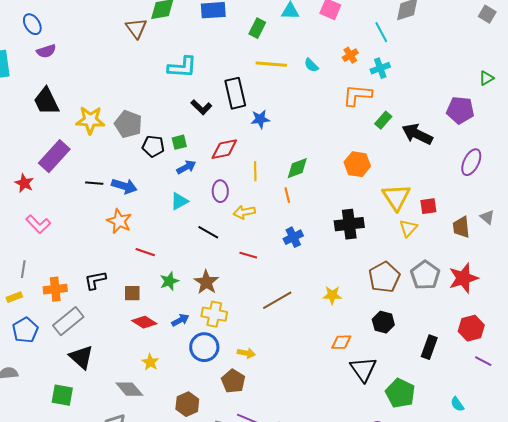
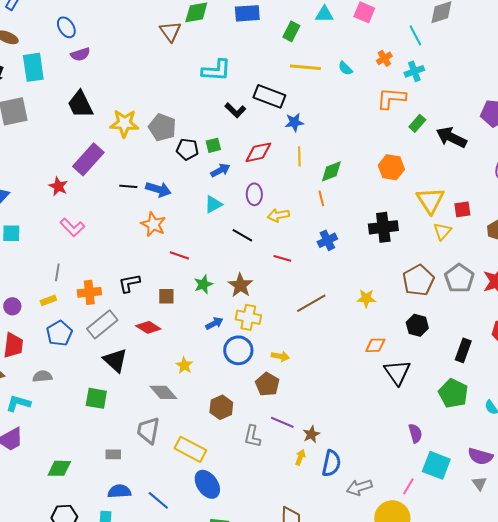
black rectangle: (235, 93) -> (269, 96), turned -56
yellow line: (255, 171) -> (299, 156), moved
red diamond: (144, 322) -> (148, 327), moved
green pentagon: (400, 393) -> (453, 393), moved

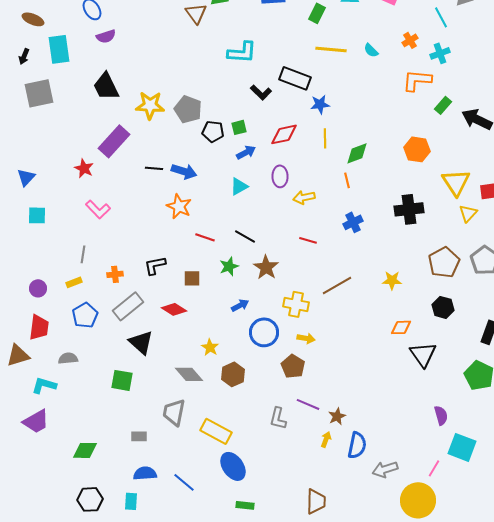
black line: (242, 235) -> (245, 236), moved
orange cross: (89, 292) -> (115, 274), size x0.7
yellow cross: (248, 317) -> (296, 304), moved
brown hexagon: (221, 407) -> (233, 374), moved

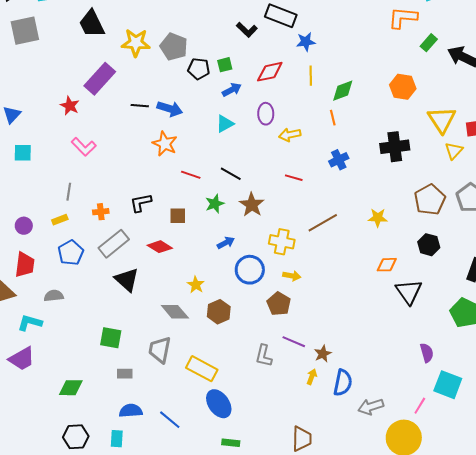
green square: (122, 380) -> (111, 338), moved

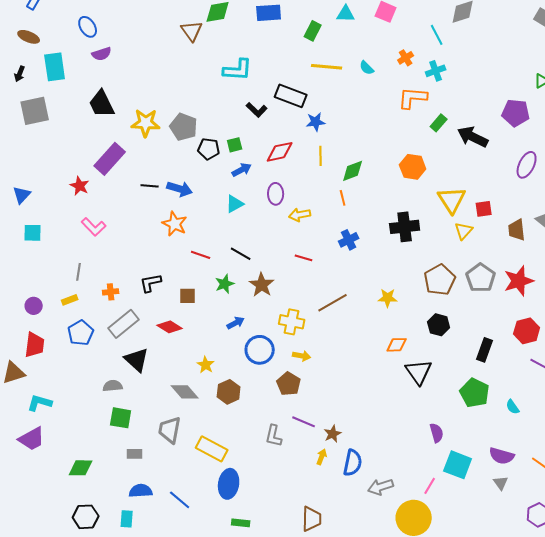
gray semicircle: (54, 296) -> (113, 386), moved
blue ellipse: (219, 404) -> (229, 484), turned 44

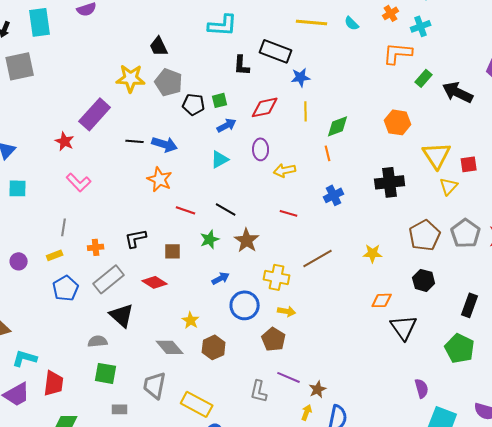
black trapezoid: (102, 104) -> (159, 46), moved, size x0.7
black L-shape: (257, 110) -> (242, 65), turned 50
red trapezoid: (35, 345) -> (54, 383), moved

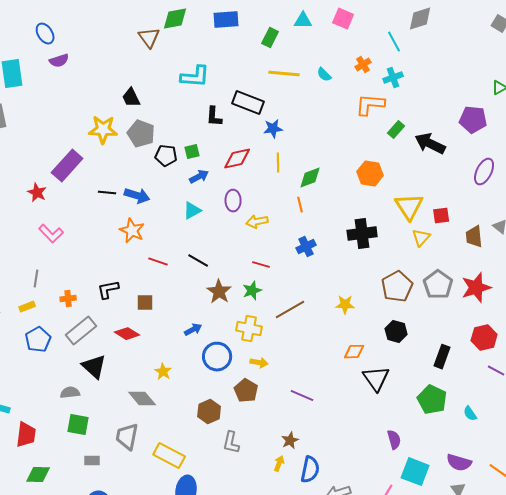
green star: (210, 239) -> (252, 291), moved
brown hexagon: (214, 347) -> (209, 412), moved
purple line: (289, 377) -> (302, 396), moved

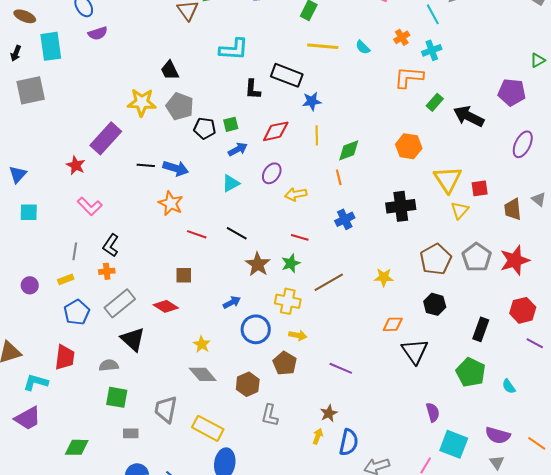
purple ellipse: (233, 201) -> (272, 173), turned 35
black L-shape: (108, 290) -> (111, 245), moved, turned -45
gray diamond: (142, 399) -> (203, 374), moved
red trapezoid: (26, 435) -> (65, 357), moved

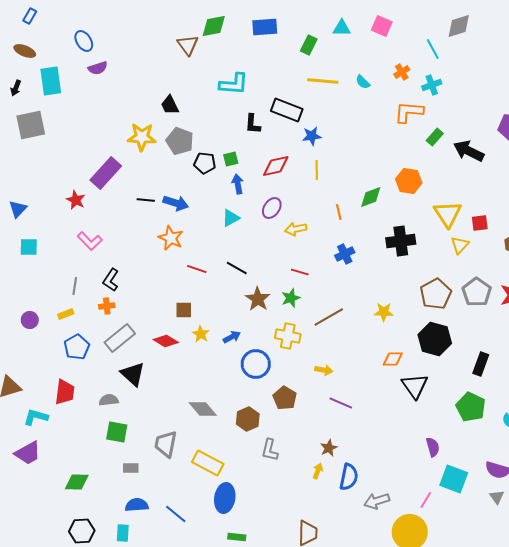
blue arrow: (238, 149) -> (238, 184), turned -72
green diamond: (349, 150) -> (371, 197), moved
black hexagon: (435, 304) -> (435, 339), size x1.5
yellow arrow: (298, 335) -> (324, 370), moved
yellow star: (202, 344) -> (201, 334), moved

